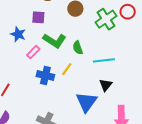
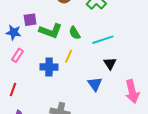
purple square: (38, 17) -> (30, 20), moved
pink rectangle: (33, 52) -> (18, 55), moved
blue triangle: (86, 102) -> (95, 84), size x0.7

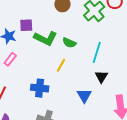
green semicircle: (75, 33) -> (69, 43), turned -40
cyan line: (103, 40) -> (97, 52), turned -60
blue cross: (49, 67) -> (40, 88), moved

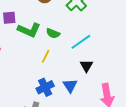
cyan line: (97, 52) -> (81, 42), turned 40
blue cross: (40, 88) -> (45, 87), moved, turned -30

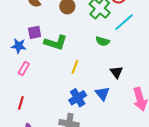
green semicircle: (53, 33) -> (103, 41), moved
cyan line: (81, 42) -> (124, 22), moved

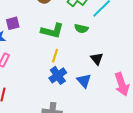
green L-shape: (56, 43) -> (52, 31), moved
blue cross: (78, 98) -> (58, 75), moved

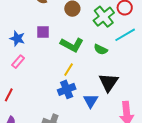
purple square: (13, 23) -> (43, 32), moved
black triangle: (97, 59) -> (108, 82), size x1.5

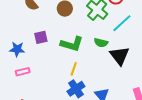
pink rectangle: (18, 62) -> (23, 72), turned 48
black triangle: (108, 82) -> (120, 56), moved

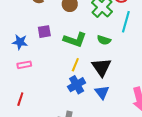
cyan line: (122, 23) -> (126, 22), turned -35
black triangle: (120, 56) -> (102, 67), moved

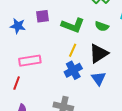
pink rectangle: (24, 65) -> (30, 61), moved, size x1.5
black triangle: (102, 67) -> (99, 53), turned 30

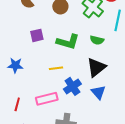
blue star: (18, 26) -> (15, 65), moved
yellow line: (73, 50) -> (56, 68), moved, turned 64
pink rectangle: (30, 61) -> (47, 99), moved

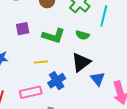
blue triangle: (98, 92) -> (98, 79), moved

